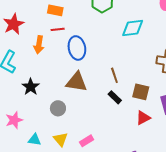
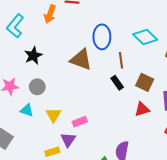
cyan diamond: (133, 28) -> (145, 37), moved, turned 40
blue ellipse: (77, 48) -> (102, 37), moved
gray circle: (58, 108) -> (37, 87), moved

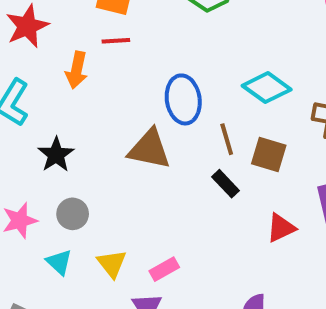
brown square: (145, 82) -> (269, 154), moved
cyan triangle: (27, 110) -> (59, 262), turned 32

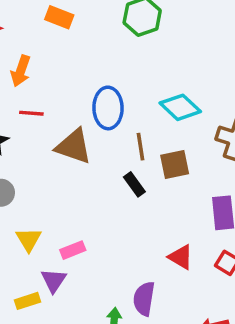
red line: (116, 41) -> (31, 113), moved
brown square: (269, 154) -> (175, 164), turned -36
red triangle: (281, 228) -> (181, 257), moved, turned 48

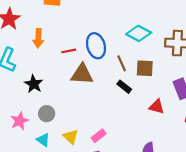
red line: (31, 113) -> (69, 51), moved
brown square: (175, 164) -> (145, 68), turned 30
red triangle: (181, 257) -> (157, 107), moved

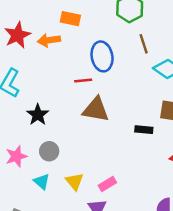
orange arrow: (38, 38) -> (49, 40), moved, turned 72
blue ellipse: (96, 46) -> (102, 56), moved
brown line: (122, 63) -> (144, 44), moved
black rectangle: (124, 87) -> (144, 130), turned -40

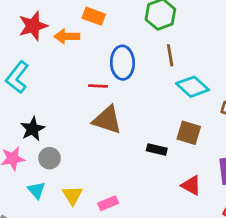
black star: (38, 115) -> (33, 129), moved

